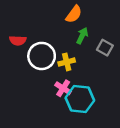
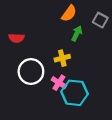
gray square: (105, 48) -> (100, 20), moved
white circle: (42, 56) -> (31, 72), moved

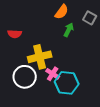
yellow cross: (62, 58) -> (40, 57), moved, size x1.6
white circle: (31, 72) -> (25, 77), moved

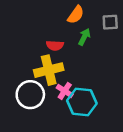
gray square: (90, 18) -> (110, 22), turned -32
red semicircle: (15, 34) -> (55, 45), moved

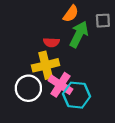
green arrow: (84, 37) -> (79, 34), size x1.6
pink cross: (65, 91) -> (60, 85), size x1.5

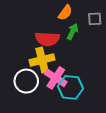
green arrow: (79, 34) -> (73, 32), size x0.7
red semicircle: (51, 42) -> (47, 39), size x1.6

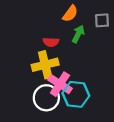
red semicircle: (47, 39) -> (51, 42), size x0.6
white circle: (26, 81) -> (46, 98), moved

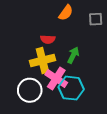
green arrow: (78, 34) -> (73, 55), moved
white circle: (46, 98) -> (30, 90), moved

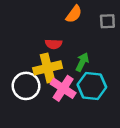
cyan hexagon: (71, 88) -> (92, 86), moved
white circle: (30, 90) -> (26, 86), moved

